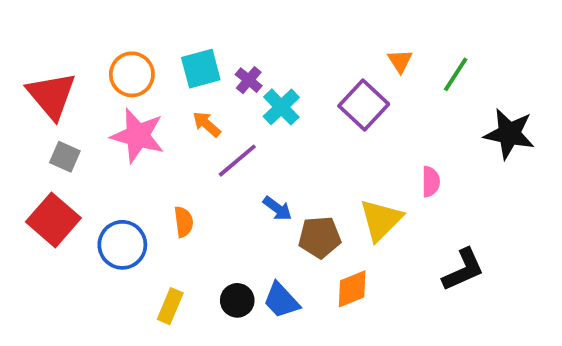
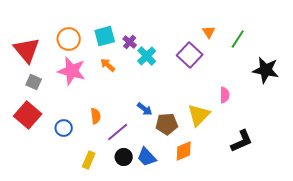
purple line: (237, 161) -> (118, 132), moved
blue circle: (122, 245) -> (64, 128), size x0.7

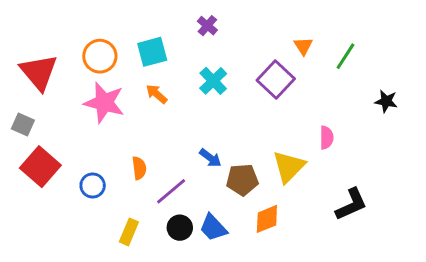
purple cross: (130, 42) -> (207, 26), moved
black star: (266, 70) -> (386, 101), size x0.6
gray square: (34, 82) -> (23, 124), moved

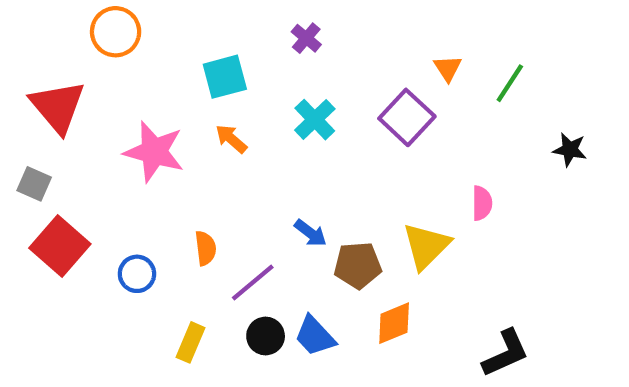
orange circle: (100, 56) -> (116, 32), moved
black L-shape: (351, 204) -> (506, 353), moved

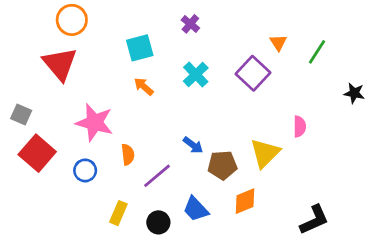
red triangle: (58, 107) -> (60, 64), moved
pink star: (154, 152) -> (94, 122), moved
black circle: (266, 336) -> (158, 222), moved

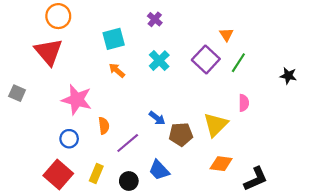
green line: (317, 52) -> (238, 63), moved
red square: (37, 153) -> (58, 174), moved
orange diamond: (245, 201) -> (221, 164), moved, turned 30

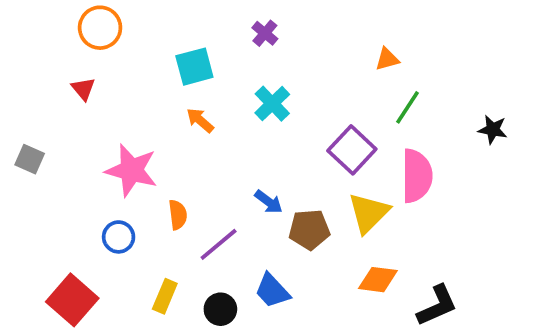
orange triangle: (226, 35) -> (387, 59), turned 48
red triangle: (48, 52) -> (83, 89), size x0.5
purple square: (206, 59) -> (352, 150), moved
pink semicircle: (244, 103) -> (417, 176), size x1.8
red square: (58, 174) -> (72, 300), moved

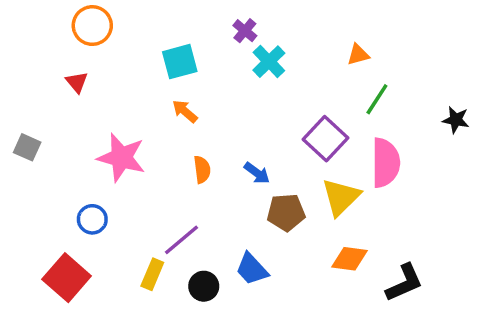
cyan cross: (272, 104) -> (269, 62), moved
blue arrow: (269, 202) -> (257, 173), moved
orange semicircle: (178, 215) -> (202, 170), moved
blue circle: (119, 237) -> (92, 219), moved
purple line: (219, 244) -> (181, 240), moved

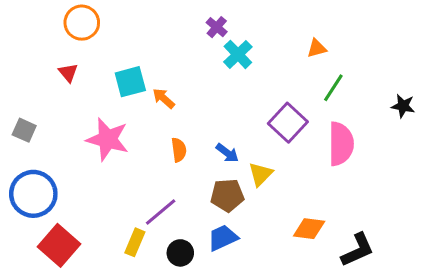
cyan square: (180, 62) -> (130, 82), moved
yellow triangle: (341, 197) -> (261, 174), moved, size x0.7
brown pentagon: (286, 212) -> (227, 195), moved
blue circle: (92, 219) -> (33, 194), moved, size x1.8
blue trapezoid: (252, 269) -> (223, 238), turned 108

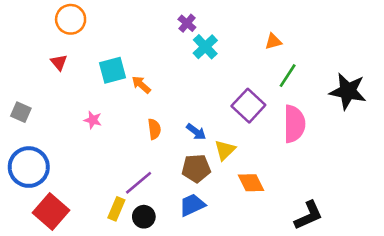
black star: (403, 106) -> (348, 91), size x1.8
pink star: (108, 139) -> (93, 120), size x0.5
orange diamond: (309, 229) -> (251, 183), moved, turned 56
black circle: (180, 253) -> (144, 217), moved

